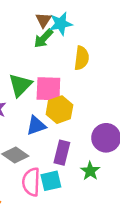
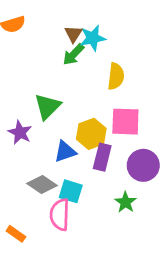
pink square: (48, 89) -> (125, 122), moved
purple rectangle: (62, 153) -> (102, 157), moved
cyan square: (51, 181) -> (71, 191), moved, turned 30

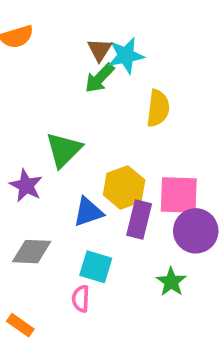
pink square: (125, 122) -> (179, 195), moved
gray diamond: (42, 184) -> (32, 252), moved, turned -32
pink semicircle: (60, 215) -> (81, 299), size x0.6

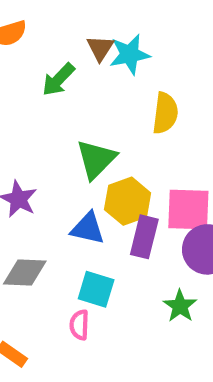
green arrow: (100, 78) -> (58, 80), moved
green triangle: (64, 150) -> (96, 159), moved
blue triangle: (88, 212) -> (88, 228), turned 32

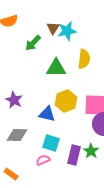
green triangle: (96, 159) -> (56, 68), moved, turned 45
purple rectangle: (144, 237) -> (74, 155), moved
pink semicircle: (79, 325) -> (43, 160), turned 64

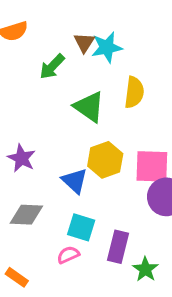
green triangle: (56, 68) -> (89, 107), turned 35
blue triangle: (47, 114) -> (75, 181), turned 30
green star: (91, 151) -> (145, 269), moved

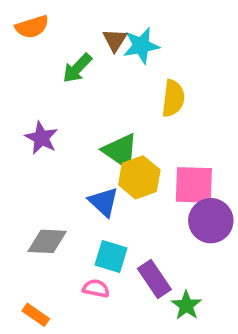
green triangle: (89, 107) -> (120, 151), moved
purple star: (22, 158) -> (41, 138), moved
purple rectangle: (118, 247) -> (154, 279), turned -48
pink semicircle: (68, 255) -> (96, 288), turned 35

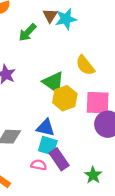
yellow semicircle: (173, 98) -> (85, 65), moved, turned 135
blue triangle: (104, 202) -> (46, 128), moved, turned -30
purple rectangle: (154, 279) -> (59, 159), moved

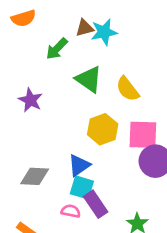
brown triangle: (50, 15) -> (85, 28), turned 42
green triangle: (53, 82) -> (89, 79), moved
blue triangle: (46, 128) -> (79, 165), turned -48

